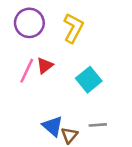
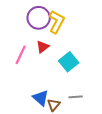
purple circle: (29, 23) -> (39, 18), moved
red triangle: (45, 66) -> (43, 47), moved

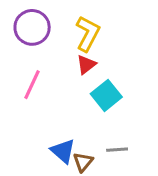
purple circle: (39, 18) -> (32, 27), moved
red triangle: (43, 47) -> (86, 65), moved

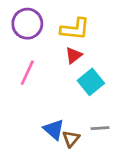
yellow L-shape: (88, 34) -> (75, 29), turned 68

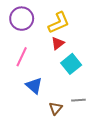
yellow L-shape: (75, 29) -> (59, 23), turned -30
blue triangle: (54, 129) -> (34, 86), moved

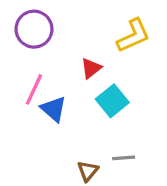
yellow L-shape: (59, 23) -> (133, 36), moved
blue triangle: (34, 86) -> (54, 109), moved

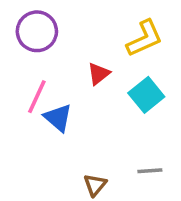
cyan square: (112, 101) -> (146, 95), moved
gray line: (124, 158) -> (150, 171), moved

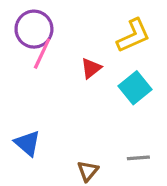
pink line: (37, 97) -> (42, 54), moved
blue triangle: (58, 118) -> (27, 143), moved

